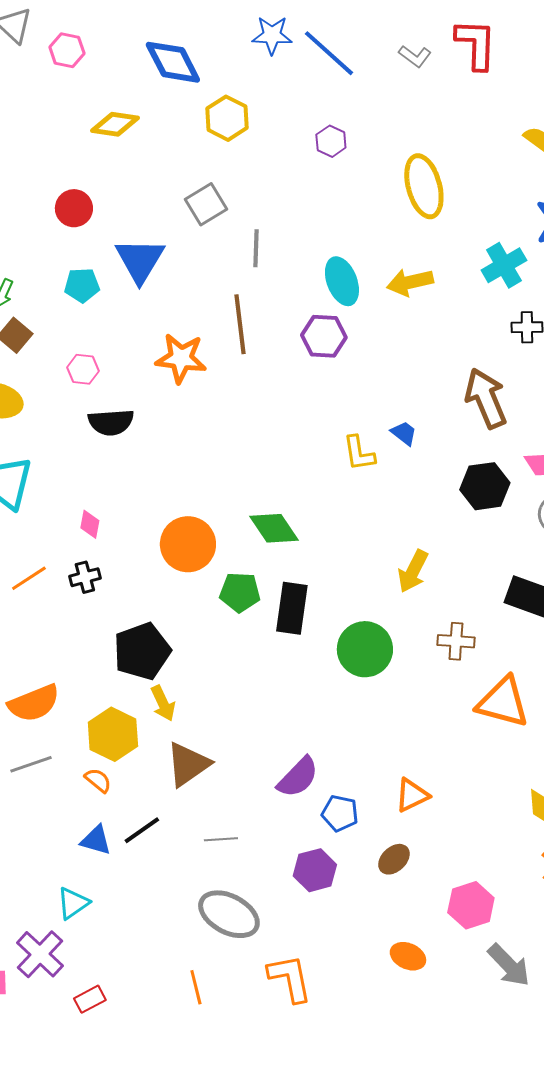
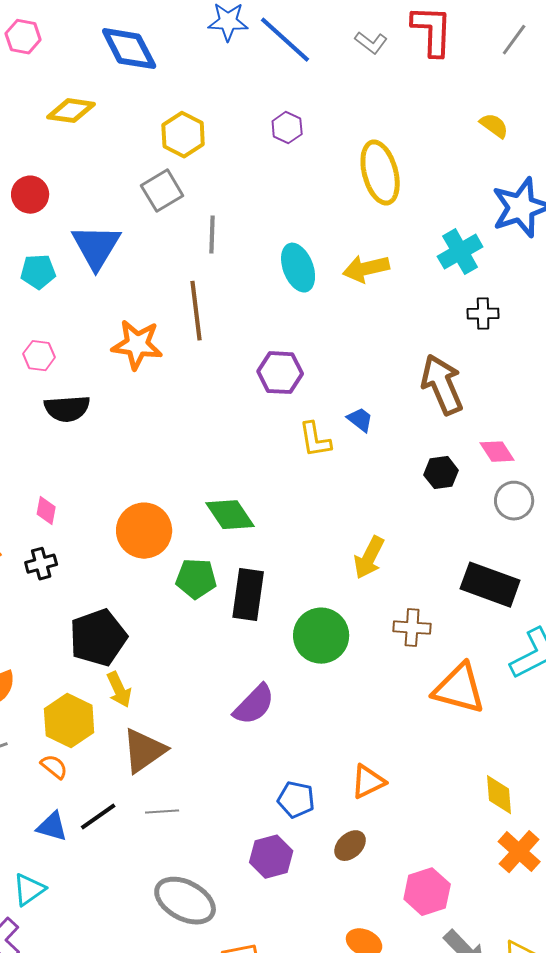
yellow hexagon: (227, 118) -> (183, 135), moved
purple hexagon: (324, 336) -> (280, 373), moved
black hexagon: (485, 486) -> (441, 473), size x0.7
purple semicircle: (298, 777) -> (254, 705), moved
gray line: (221, 839) -> (162, 812), moved

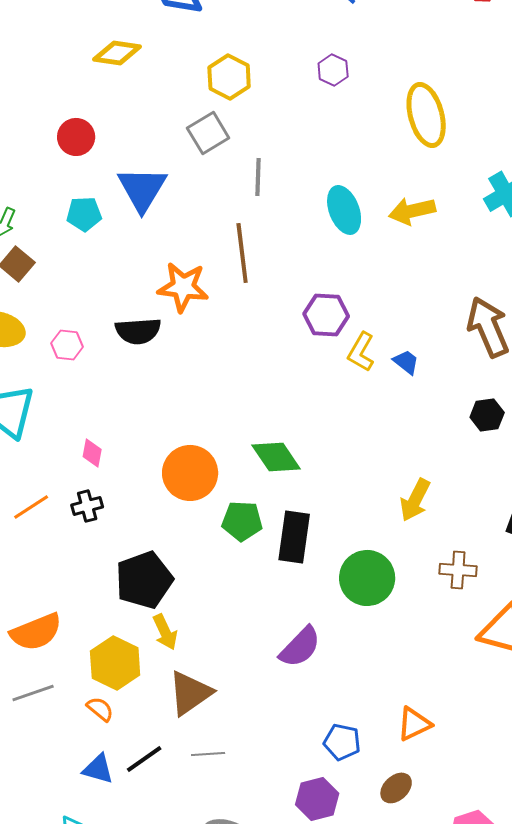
pink hexagon: (39, 356) -> (67, 345), moved
black semicircle: (67, 409) -> (138, 331), moved
yellow L-shape: (315, 440) -> (361, 352), moved, turned 39

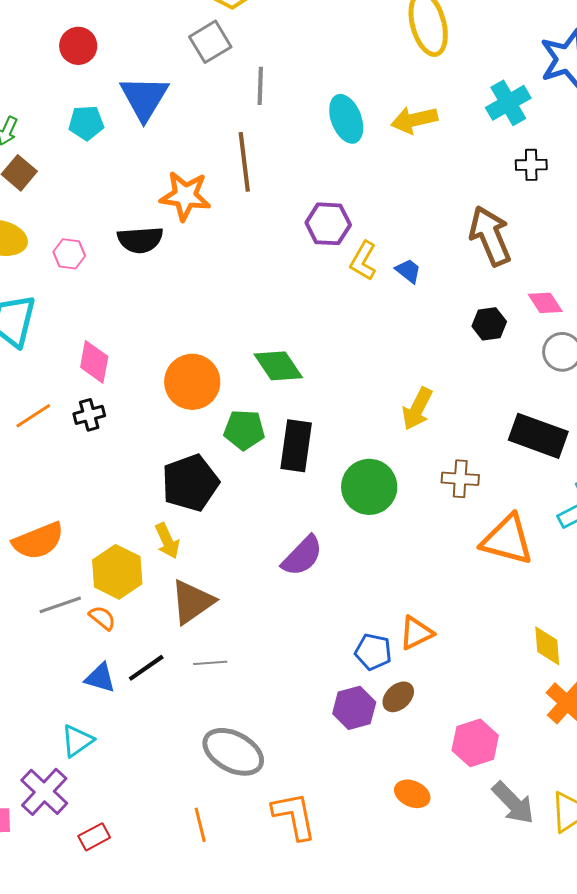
pink diamond: (92, 453) -> (94, 362), size x1.5
black pentagon: (144, 580) -> (190, 483), moved
gray line: (33, 693) -> (60, 605), moved
blue pentagon: (342, 742) -> (373, 652), moved
purple hexagon: (317, 799) -> (354, 708), moved

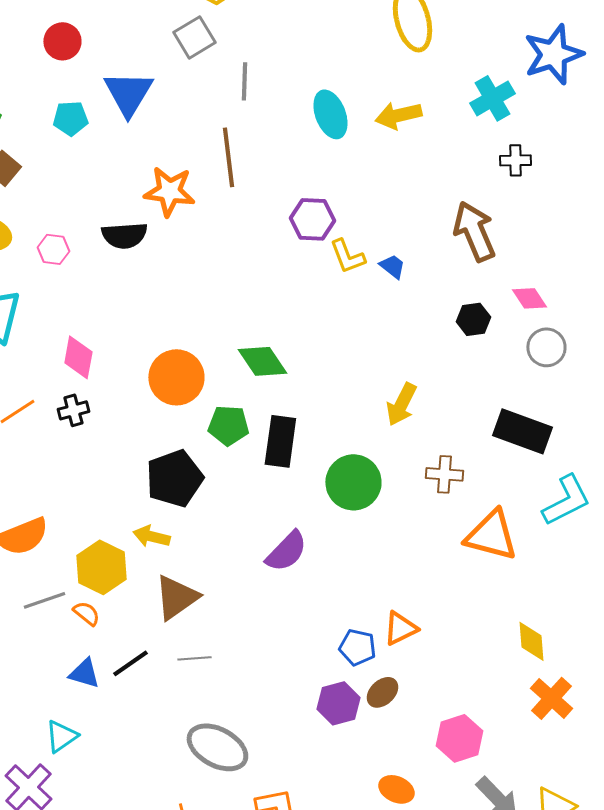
yellow L-shape: (363, 261) -> (347, 256), turned -51
yellow arrow: (167, 541) -> (151, 536), turned 129

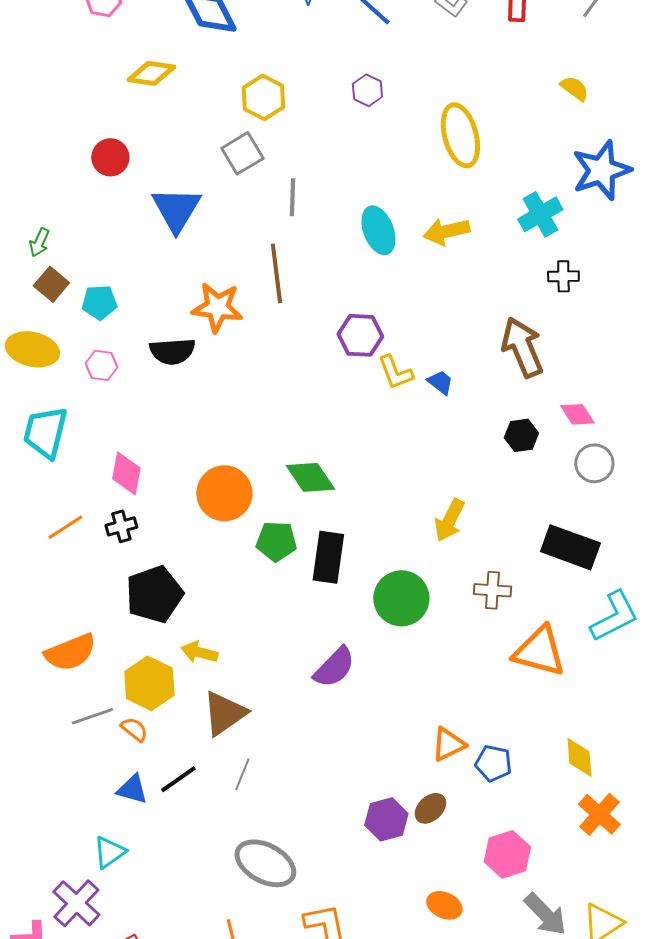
cyan pentagon: (70, 118) -> (99, 302), moved
black pentagon: (174, 478) -> (154, 594), moved
blue pentagon: (357, 647) -> (493, 763), moved
gray line: (194, 658) -> (242, 774), turned -64

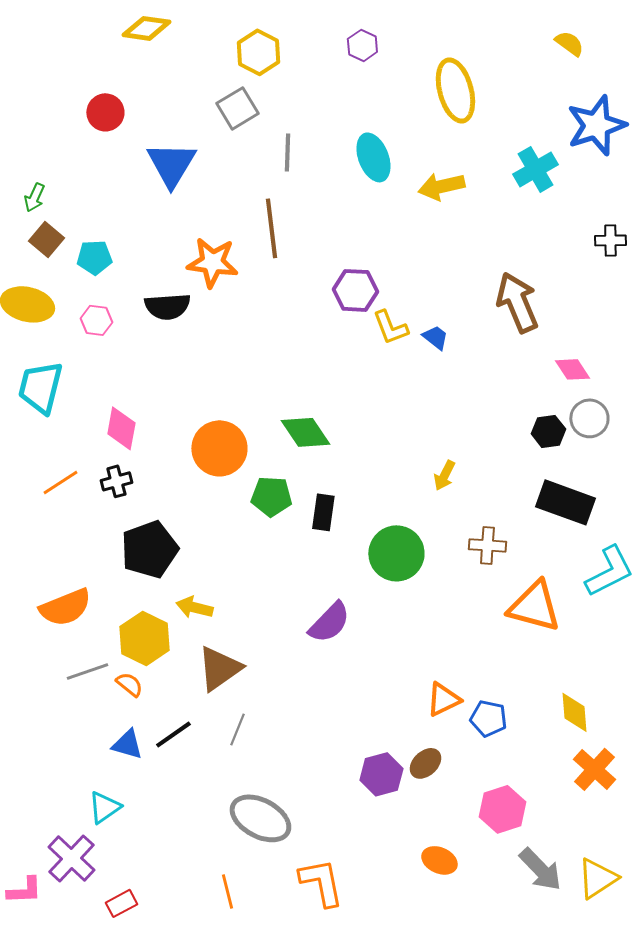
cyan ellipse: (378, 230) -> (373, 157), moved
black cross: (563, 276) -> (610, 240), moved
black hexagon: (521, 435) -> (548, 431), moved
yellow arrow: (449, 520) -> (444, 475), size x0.7
black rectangle: (328, 557) -> (323, 512), size x0.7

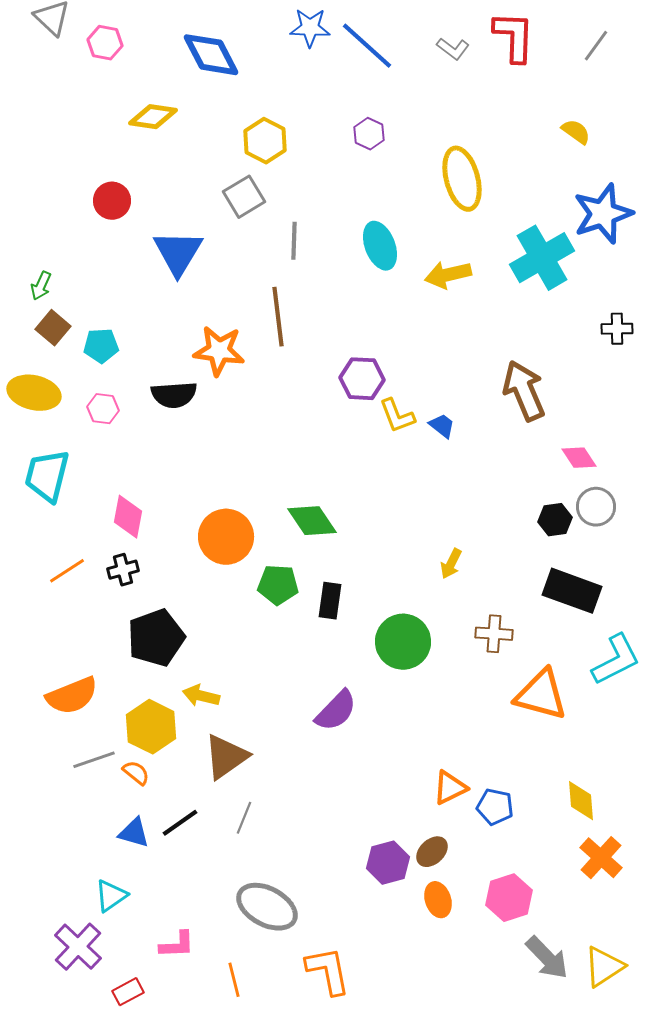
cyan cross: (535, 169) -> (542, 258), size x1.4
orange ellipse: (439, 860) -> (438, 900), moved, turned 48
pink L-shape: (24, 890) -> (177, 945), moved

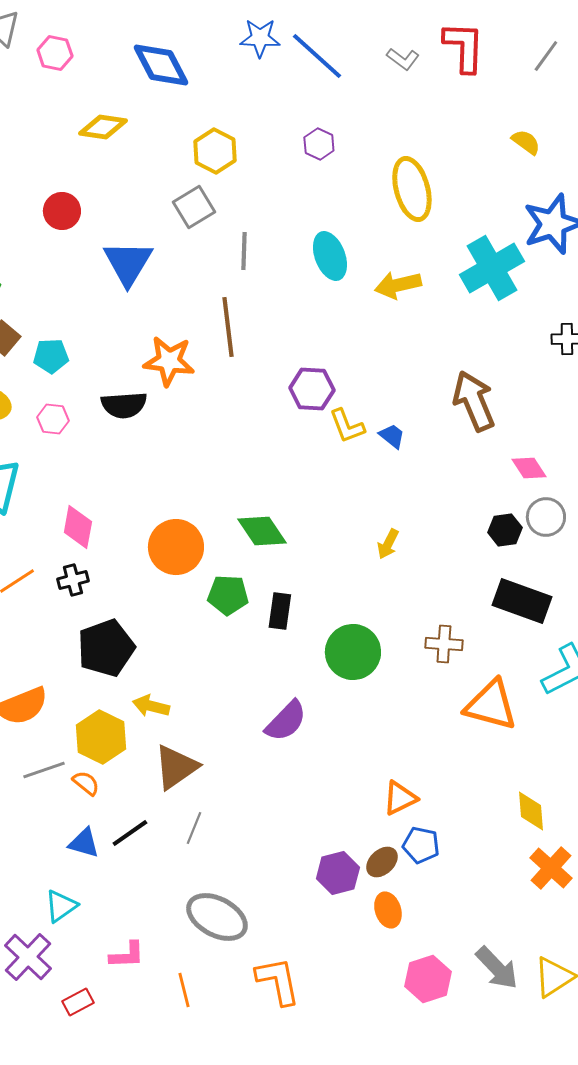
yellow arrow: (451, 564) -> (388, 544), moved
blue pentagon: (495, 807) -> (421, 845), moved
pink hexagon: (509, 898) -> (428, 979), moved

